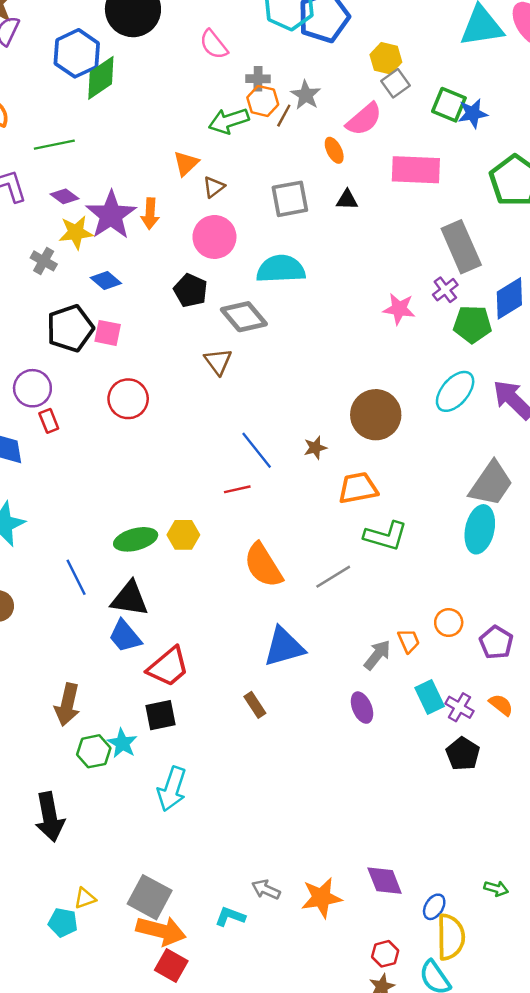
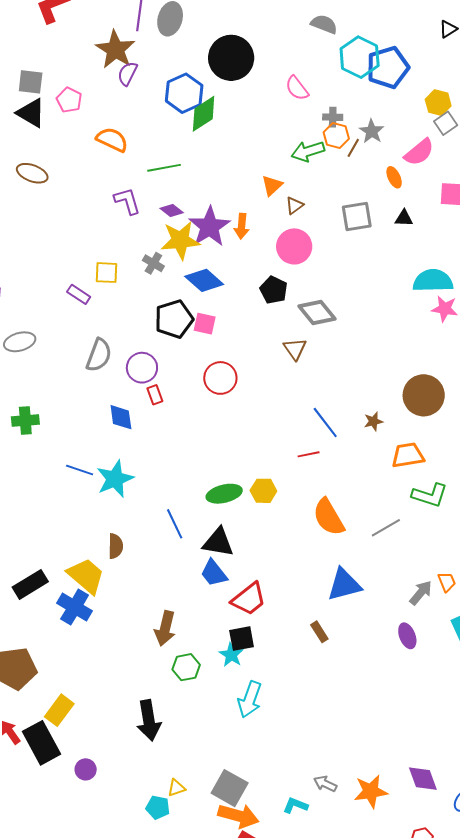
yellow star: (76, 232) -> (180, 240), size x1.4
cyan semicircle: (281, 269) -> (433, 281), moved
blue diamond: (106, 280) -> (204, 280), size x1.5
cyan star: (122, 743) -> (231, 655), moved

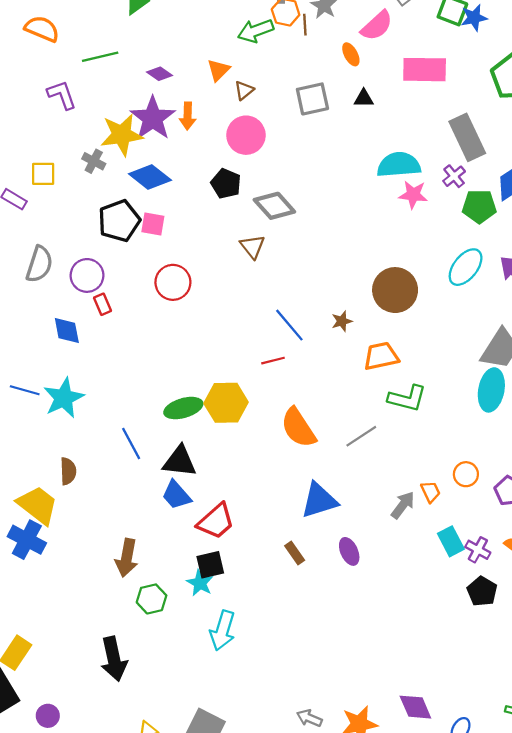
brown line: (353, 148) -> (305, 25), turned -30
purple diamond: (172, 211) -> (159, 74), moved
yellow hexagon: (263, 491) -> (226, 403), size x1.5
purple ellipse: (407, 636) -> (349, 551), moved

